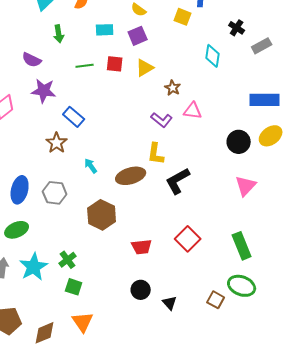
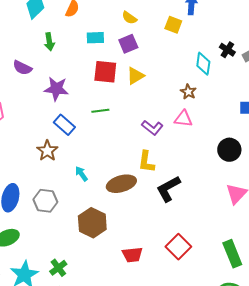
black cross: (237, 28) -> (227, 50), moved
red square: (115, 64) -> (105, 72), size x1.4
green line: (85, 66) -> (100, 111), moved
brown star: (173, 88) -> (188, 92), moved
purple star: (44, 91) -> (56, 89), moved

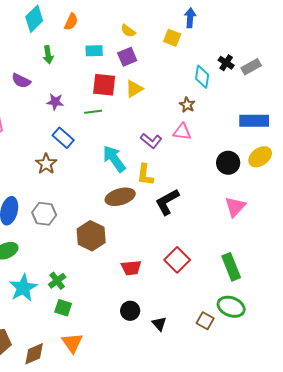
purple star: (56, 89) -> (55, 102), size x0.7
green line: (100, 111) -> (93, 112), moved
cyan arrow: (81, 174) -> (114, 159), moved, size x1.8

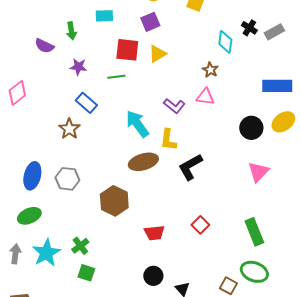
cyan rectangle: (94, 51) -> (104, 16), moved
green arrow: (48, 55) -> (71, 31), moved
red square: (177, 260) -> (200, 225), size x0.7

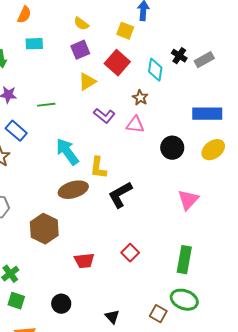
red square: (127, 50) -> (117, 63), moved, turned 35
purple L-shape: (174, 106) -> (104, 116), moved
black circle: (251, 128) -> (172, 148), moved
green rectangle: (254, 232) -> (184, 260), turned 32
black circle: (153, 276) -> (61, 304), moved

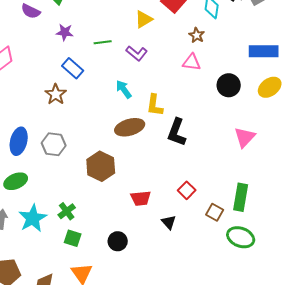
purple L-shape: (104, 116) -> (137, 53), moved
cyan arrow: (67, 152) -> (124, 89), size x0.7
black L-shape: (120, 195) -> (177, 132), turned -40
brown square: (158, 314) -> (215, 212), moved
black triangle: (112, 317) -> (169, 222), moved

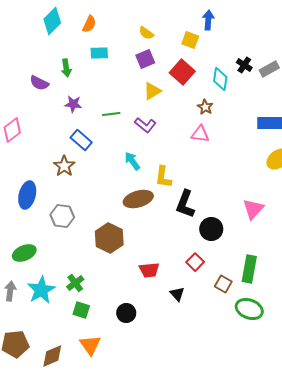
black circle: (229, 85) -> (211, 229), moved
blue ellipse: (19, 141) -> (27, 195), moved

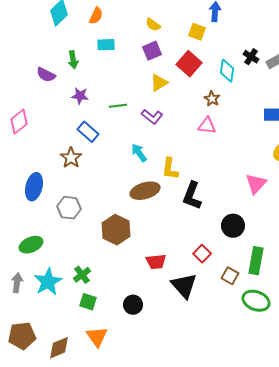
pink triangle: (253, 209) -> (256, 184), moved
black circle: (211, 229) -> (233, 226), moved
black triangle: (177, 294) -> (184, 286), size x1.8

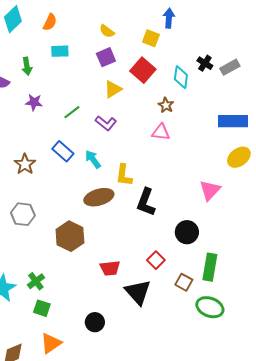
green line: (118, 106) -> (72, 112), turned -30
blue rectangle: (88, 132) -> (63, 151), moved
black circle: (133, 305) -> (95, 322), moved
orange triangle: (97, 337) -> (51, 343), turned 30

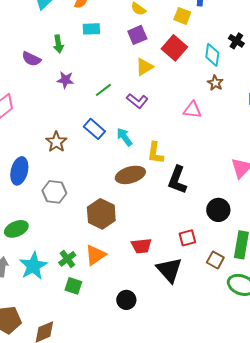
brown star: (166, 105) -> (215, 83), moved
red square: (156, 260) -> (187, 238), turned 30
orange triangle: (51, 343) -> (95, 255), moved

